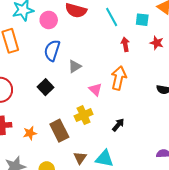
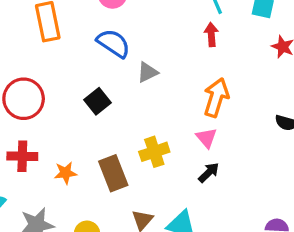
red arrow: (125, 44) -> (211, 35), moved
blue semicircle: (52, 50) -> (114, 43), turned 100
pink triangle: (95, 89) -> (206, 138), moved

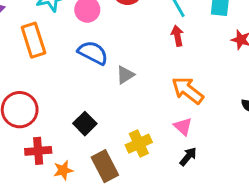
orange arrow: (216, 97) -> (188, 90), turned -64
black square: (97, 101) -> (85, 124), moved
red cross: (22, 156) -> (38, 151), moved

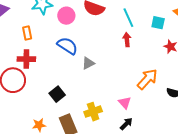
orange rectangle: (33, 40) -> (27, 33), size x0.6
orange arrow: (188, 90) -> (147, 79), moved, turned 90
red cross: (38, 151) -> (26, 59), moved

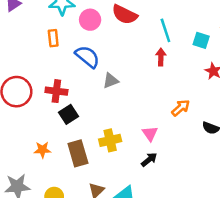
orange rectangle: (27, 33) -> (53, 38), moved
red cross: (26, 59) -> (56, 91), moved
orange arrow: (147, 79) -> (181, 108), size x0.7

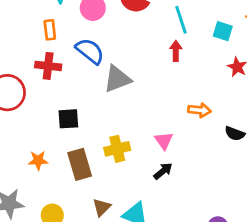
gray triangle: (111, 81) -> (117, 79), size x1.5
red cross: (56, 91) -> (48, 66), moved
orange arrow: (181, 108) -> (199, 110), turned 48
black square: (69, 114) -> (68, 119), turned 30

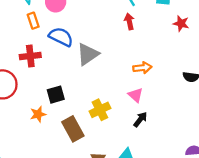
orange rectangle: (50, 30) -> (33, 21), moved
orange arrow: (199, 110) -> (142, 68), moved
orange star: (38, 160) -> (38, 114), moved

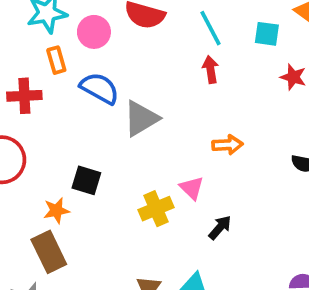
red cross: (30, 56) -> (24, 96), moved
black square: (56, 95) -> (86, 180), turned 30
pink triangle: (136, 95) -> (192, 188), moved
brown rectangle: (73, 129) -> (49, 252), moved

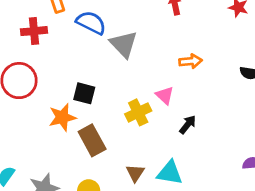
gray triangle: (141, 118) -> (124, 44), turned -40
orange star: (56, 211) -> (62, 117), size x1.4
brown rectangle: (49, 252) -> (92, 140), moved

